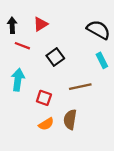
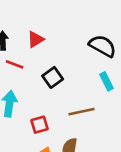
red square: (44, 98) -> (39, 125), turned -35

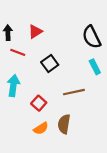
black semicircle: (103, 46) -> (92, 37), turned -145
red square: (39, 125) -> (39, 103), turned -32

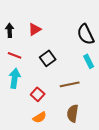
red line: (18, 52) -> (15, 55), moved
brown semicircle: (64, 124) -> (73, 113), moved

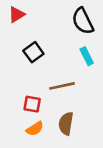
red square: (38, 94) -> (32, 104), moved, turned -32
orange semicircle: (40, 117) -> (35, 129), moved

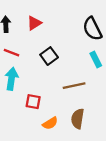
red square: (32, 104) -> (33, 102), moved

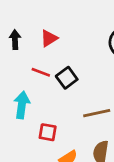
red line: (12, 53) -> (41, 72), moved

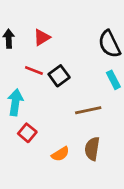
red square: (48, 132) -> (27, 133), moved, turned 30

